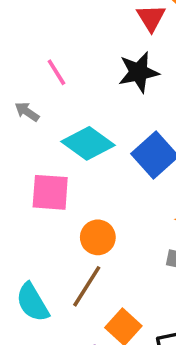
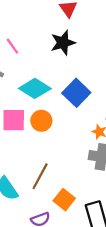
orange circle: (98, 237) -> (41, 121), moved

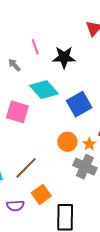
black star: (63, 43) -> (64, 57), moved
orange circle: (41, 121) -> (67, 142), moved

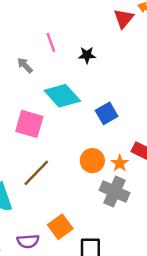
black star: (64, 57) -> (87, 55), size x0.6
blue square: (79, 104) -> (107, 113), size x0.7
brown line: (26, 168) -> (36, 173), moved

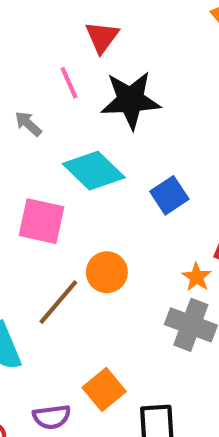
red triangle: (124, 19) -> (102, 37), moved
black star: (87, 55) -> (131, 100), size x2.0
orange circle: (92, 161) -> (107, 272), moved

